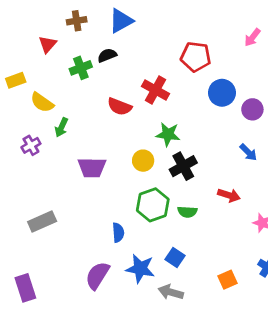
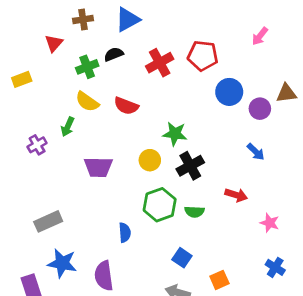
red cross: (156, 90) -> (160, 63), moved, turned 32
yellow semicircle: (42, 102) -> (87, 102), moved
blue star: (140, 269) -> (62, 263), moved
purple semicircle: (97, 275) -> (104, 276), turned -40
orange square: (228, 280) -> (219, 280), moved

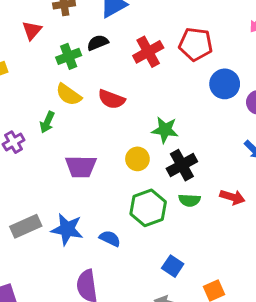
green semicircle: (194, 212) -> (189, 200), moved
blue semicircle: (125, 233) -> (110, 238), turned -60
blue star: (62, 263) -> (67, 229), moved

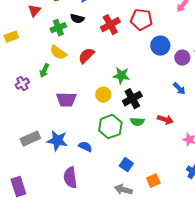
black semicircle: (98, 43) -> (77, 19), turned -144
red semicircle: (111, 99) -> (86, 56), turned 114

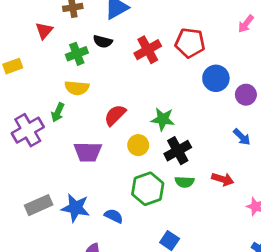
yellow semicircle: (58, 53) -> (77, 88), turned -30
red semicircle: (86, 56) -> (115, 115), moved
purple cross: (22, 84) -> (28, 130), size x1.6

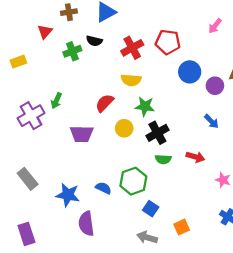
yellow semicircle: (77, 88) -> (131, 80), moved
green hexagon: (148, 189) -> (133, 181), moved
gray rectangle: (39, 205) -> (28, 179), moved, turned 75
blue star: (75, 208) -> (68, 195), moved

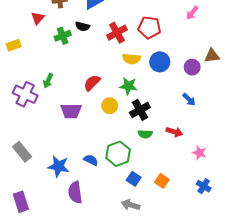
blue circle: (190, 72) -> (160, 62), moved
yellow semicircle: (131, 80) -> (132, 59), moved
purple cross: (31, 116) -> (25, 94), turned -35
orange square: (182, 227) -> (162, 181), moved, turned -32

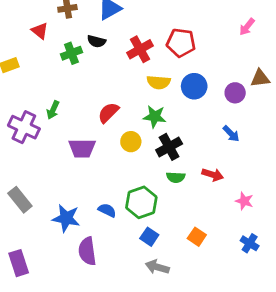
pink arrow: (192, 13) -> (247, 27), moved
red triangle: (38, 18) -> (40, 31), turned -32
blue square: (134, 179) -> (149, 237), moved

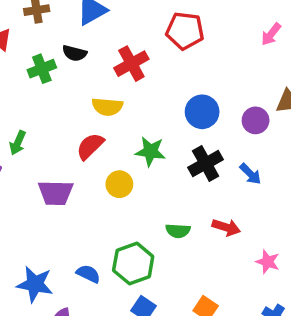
red pentagon: (181, 43) -> (185, 31), moved
yellow semicircle: (159, 82) -> (107, 107), moved
black cross: (169, 147) -> (206, 163), moved

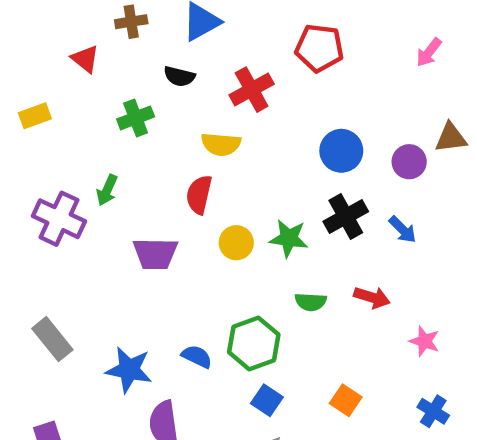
green cross: (42, 69) -> (136, 118), moved
red semicircle: (90, 146) -> (199, 195), turned -32
green star: (150, 151) -> (289, 238), moved

